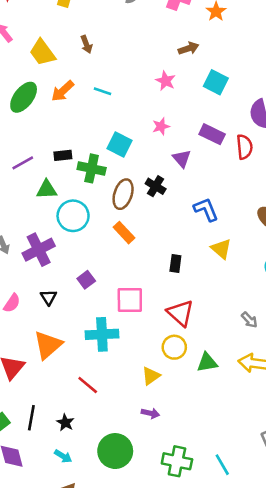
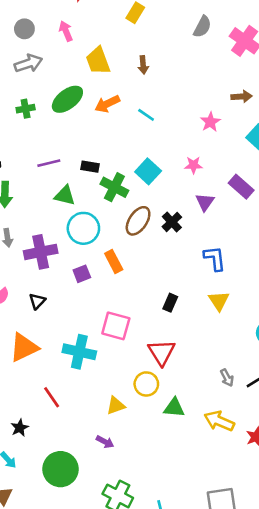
orange rectangle: (124, 233) -> (114, 262), moved
purple square: (86, 280) -> (82, 274), moved

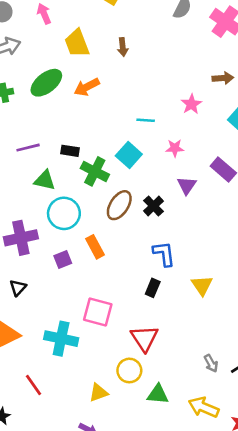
cyan line: (146, 115) -> (146, 120), moved, turned -30
blue L-shape: (215, 258) -> (164, 254), moved

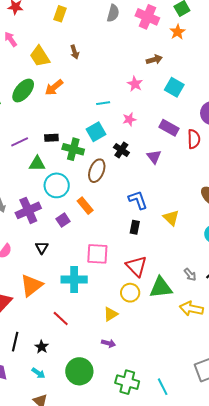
cyan square: (129, 155) -> (96, 132), turned 30
purple triangle: (187, 185) -> (154, 157), moved
black cross: (153, 206) -> (121, 150), moved
black triangle: (18, 288) -> (42, 248), moved
green triangle: (158, 394) -> (161, 288), moved, size x1.4

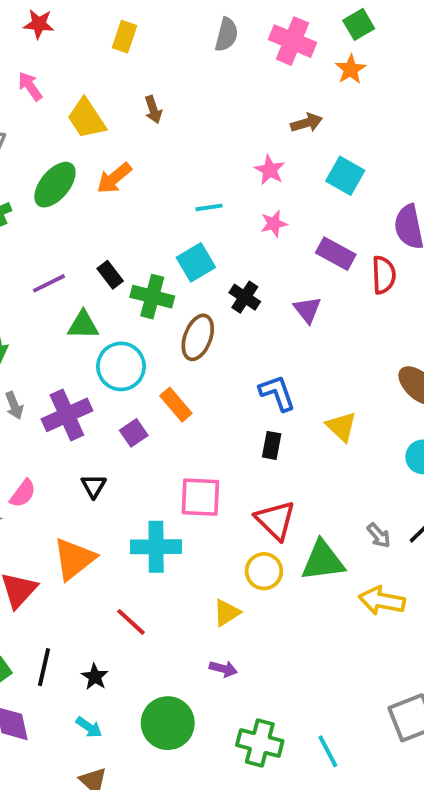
pink star: (129, 119) -> (274, 224), moved
black rectangle: (51, 138) -> (110, 275), turned 56

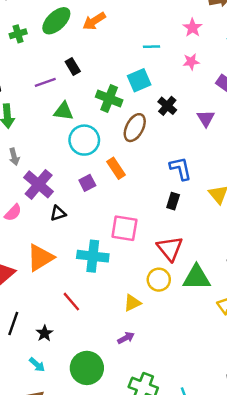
black rectangle: (110, 275) -> (73, 67), moved
purple cross: (67, 415) -> (39, 184), moved, turned -32
black triangle: (94, 486) -> (58, 213), turned 35
purple arrow: (223, 669) -> (126, 338), turned -49

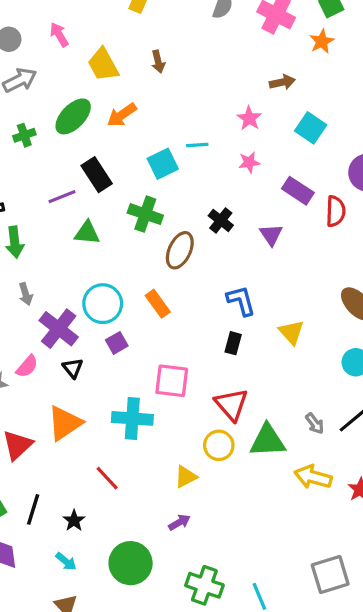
black rectangle: (73, 67) -> (97, 175), size x1.5
cyan square: (139, 80) -> (163, 164), moved
cyan circle: (84, 140) -> (103, 304), moved
purple square: (87, 183) -> (117, 343), moved
black triangle: (58, 213) -> (73, 368), moved, turned -49

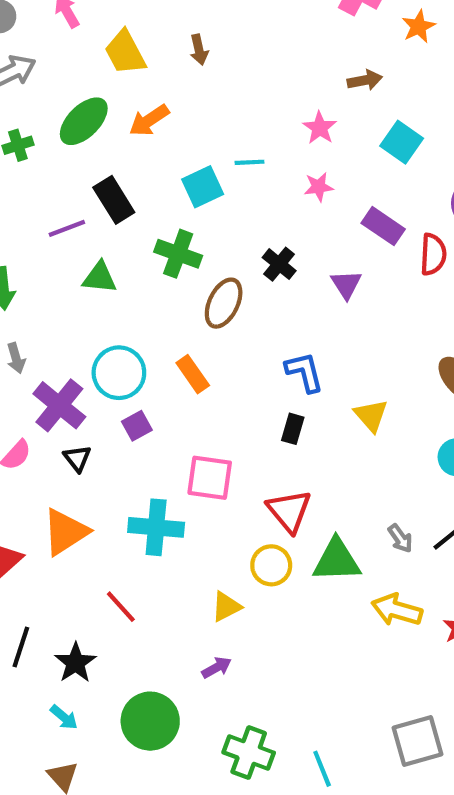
black star: (74, 521) -> (75, 663), size x1.4

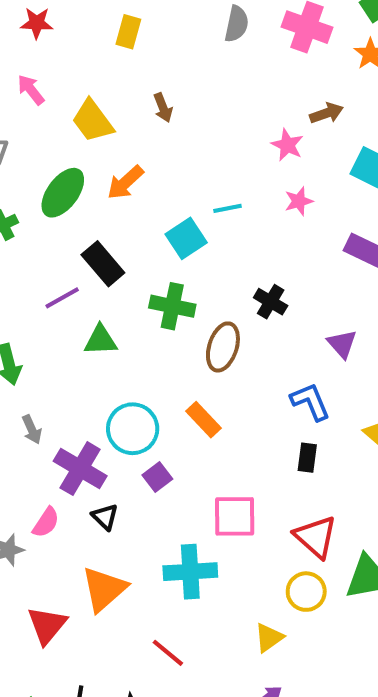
pink star: (320, 128) -> (287, 145), moved
pink star: (319, 187) -> (299, 201), moved
purple triangle: (346, 284) -> (342, 344), moved

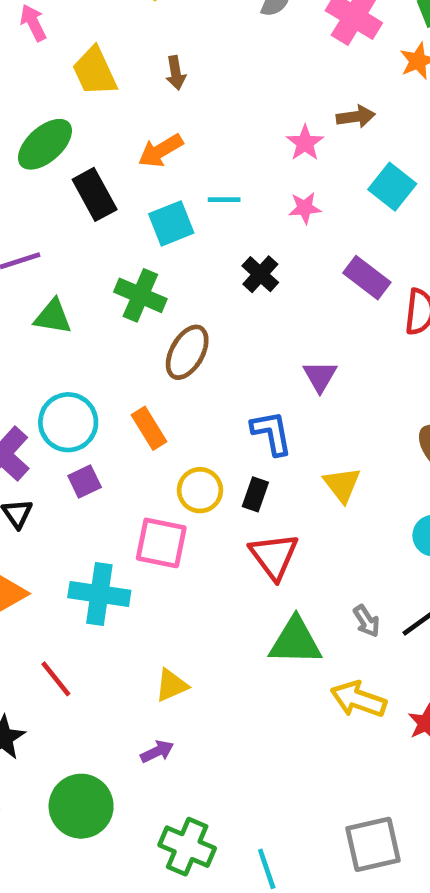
orange arrow: (125, 183) -> (161, 151), moved
black rectangle: (103, 264) -> (95, 194), moved
black cross: (271, 302) -> (260, 274), moved
red triangle: (316, 537) -> (274, 556), moved
yellow circle: (306, 592) -> (200, 490), moved

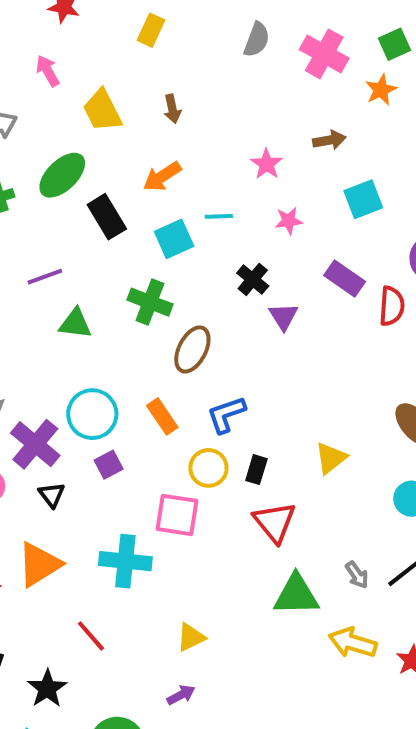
pink star: (305, 143) -> (267, 164), moved
cyan square: (392, 187) -> (363, 199), turned 33
purple triangle: (320, 376) -> (283, 316), moved
blue L-shape: (272, 433) -> (226, 415), moved, turned -96
yellow triangle: (342, 485) -> (331, 458), turned 32

